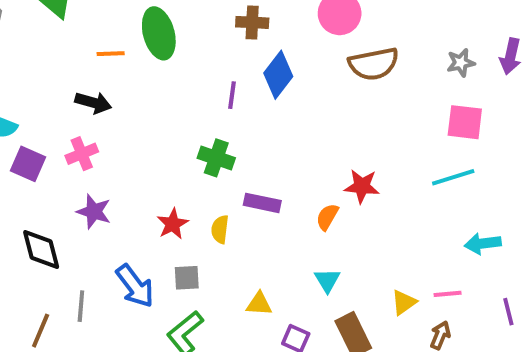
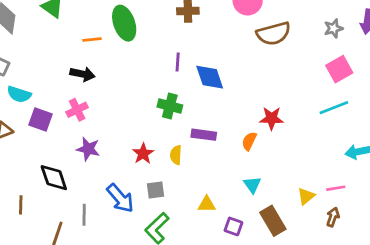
blue diamond: (278, 75) -> (210, 77), moved, turned -52
pink square: (465, 122) -> (339, 69), turned -32

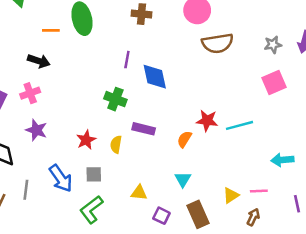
cyan line: (334, 108) -> (239, 125), moved

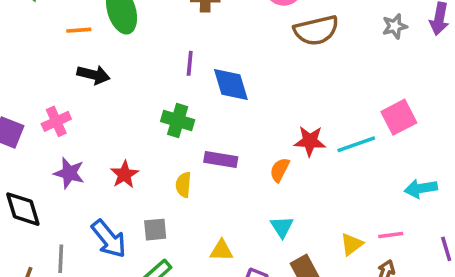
black arrow: (39, 61) -> (93, 75), moved
pink square: (274, 82) -> (399, 117), moved
red star: (86, 140) -> (124, 174), moved

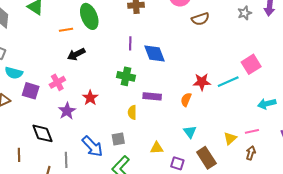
brown semicircle: (316, 30) -> (200, 19), size x0.7
black arrow: (93, 75) -> (76, 54), turned 144
purple star: (69, 173) -> (67, 111), turned 30
red star: (124, 174) -> (90, 98), moved

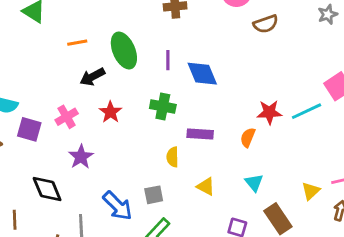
green ellipse: (89, 16) -> (124, 51), moved
red star: (90, 98) -> (110, 112), moved
yellow triangle: (157, 148) -> (206, 186), moved, turned 32

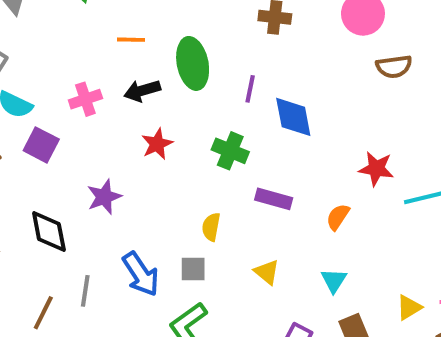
red star: (269, 112) -> (376, 169), moved
pink cross: (67, 117) -> (85, 99), moved
yellow semicircle: (173, 157) -> (211, 227), moved

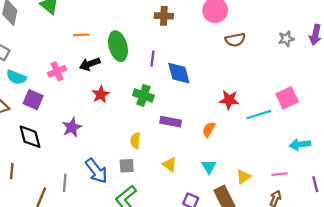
black diamond: (49, 232) -> (30, 137), moved
yellow triangle: (409, 307) -> (243, 177), moved

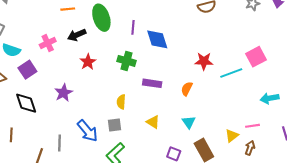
purple square: (33, 100) -> (27, 70), turned 36
yellow triangle: (243, 177) -> (232, 136), moved

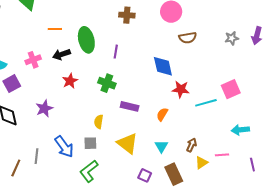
blue diamond: (157, 39) -> (163, 66), moved
yellow triangle: (153, 122) -> (127, 143), size x1.6
brown arrow: (250, 148) -> (191, 145), moved

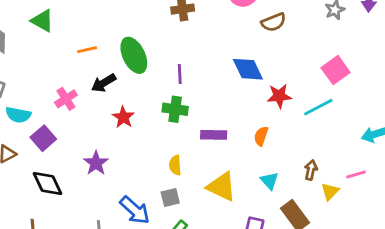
purple line: (116, 52) -> (180, 74), moved
pink square: (231, 89) -> (336, 70), moved

